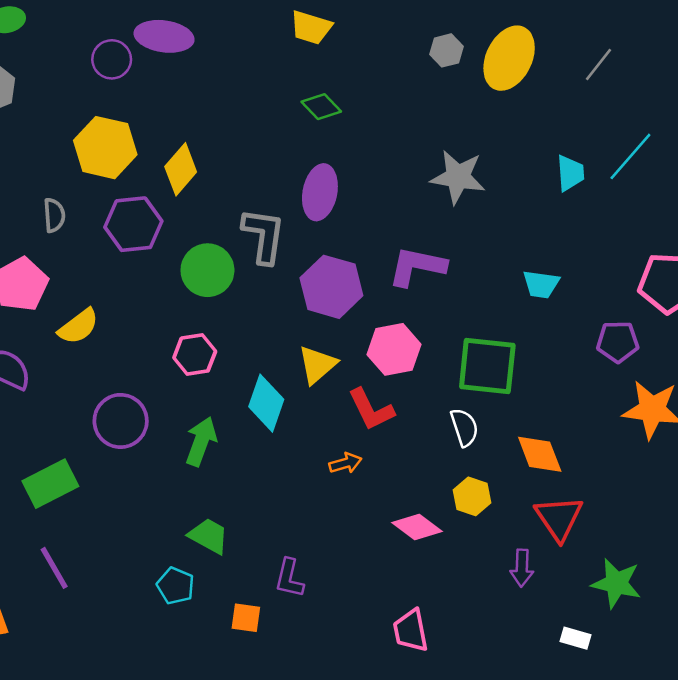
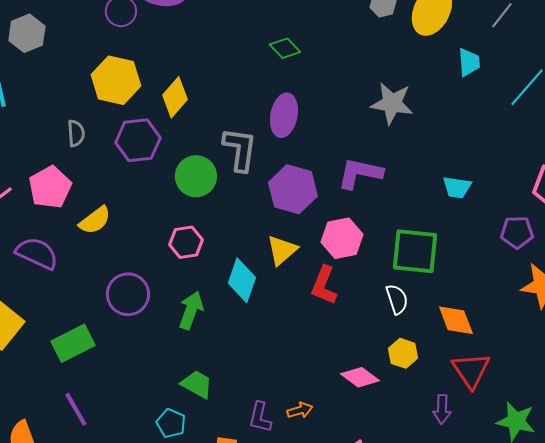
cyan trapezoid: (570, 173) -> (469, 62), moved
red L-shape: (371, 409) -> (324, 285), turned 48
orange arrow: (345, 463) -> (300, 410), moved

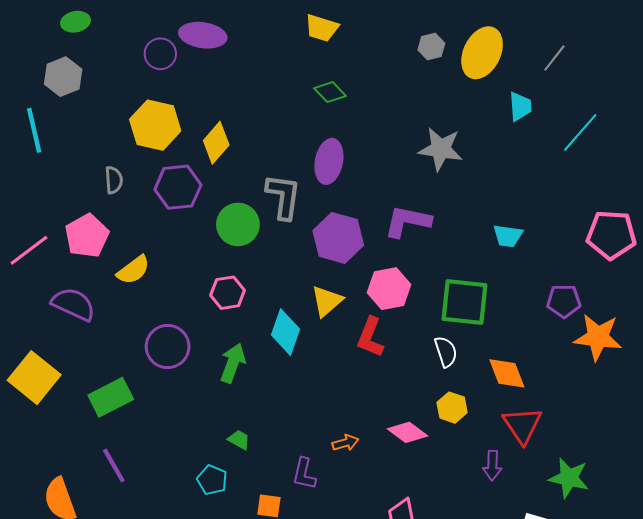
purple pentagon: (517, 232) -> (564, 301), moved
green trapezoid: (197, 384) -> (239, 440), size x0.7
orange arrow: (300, 410) -> (345, 443), moved

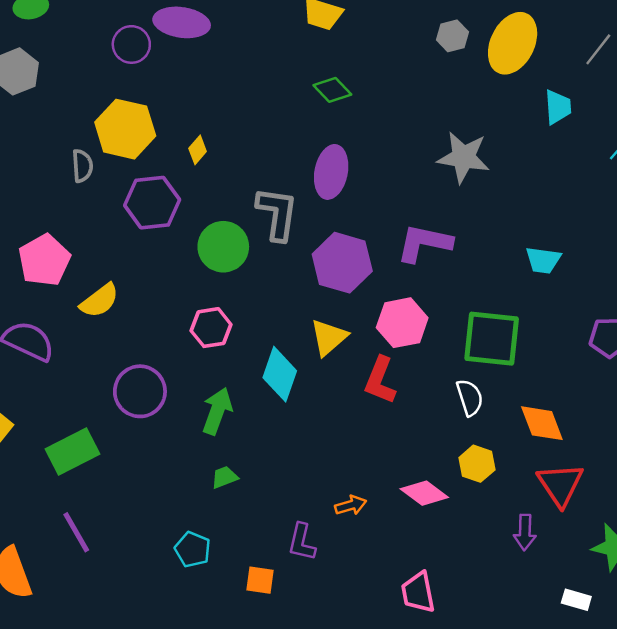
yellow diamond: (216, 143) -> (198, 150), size x0.6
gray semicircle: (114, 180) -> (82, 166), moved
green trapezoid: (239, 440) -> (224, 477), moved, turned -50

